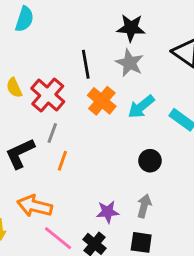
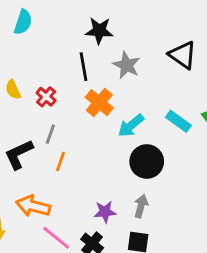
black star: (131, 28) -> (99, 31), moved
red cross: (48, 95) -> (46, 97), size x0.6
cyan arrow: (141, 107) -> (131, 126), moved
black circle: (150, 161) -> (147, 161), size x1.5

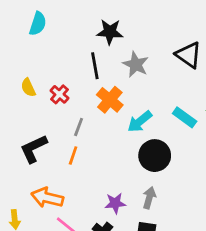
gray line: (50, 134) -> (79, 127), moved

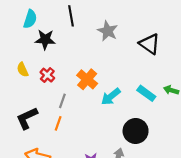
black star: (110, 32) -> (45, 40), moved
gray star: (136, 64) -> (108, 31), moved
black line: (95, 66) -> (71, 16), moved
black circle: (155, 156) -> (136, 131), moved

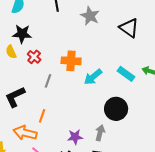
black star: (45, 40) -> (22, 34), moved
orange cross: (87, 79) -> (71, 61), turned -36
orange line: (58, 123) -> (42, 116), moved

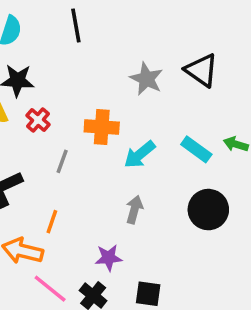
gray star: (90, 16) -> (146, 79), moved
black circle: (116, 109) -> (208, 210), moved
gray arrow: (100, 133) -> (134, 210), moved

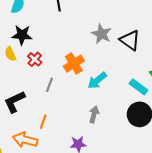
black triangle: (201, 70) -> (130, 40), moved
orange cross: (102, 127) -> (74, 64), turned -36
cyan rectangle: (196, 149) -> (138, 87), moved

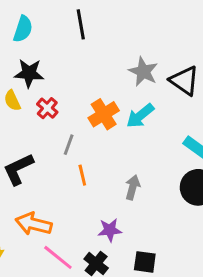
cyan arrow: (97, 81) -> (140, 116), moved
orange line: (43, 122) -> (82, 175), moved, turned -32

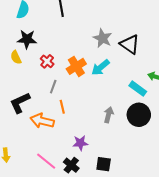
red cross: (47, 108) -> (47, 61), moved
gray arrow: (133, 187) -> (109, 115), moved
orange arrow: (34, 224) -> (42, 121), moved

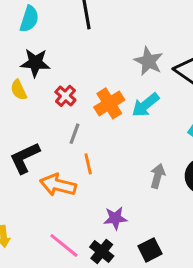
black square: (104, 164) -> (150, 250), turned -35

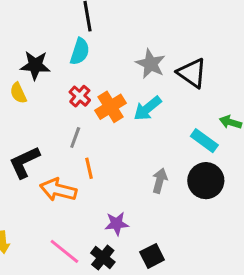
cyan semicircle: (29, 19) -> (80, 51), moved
red cross: (65, 96) -> (80, 96), moved

